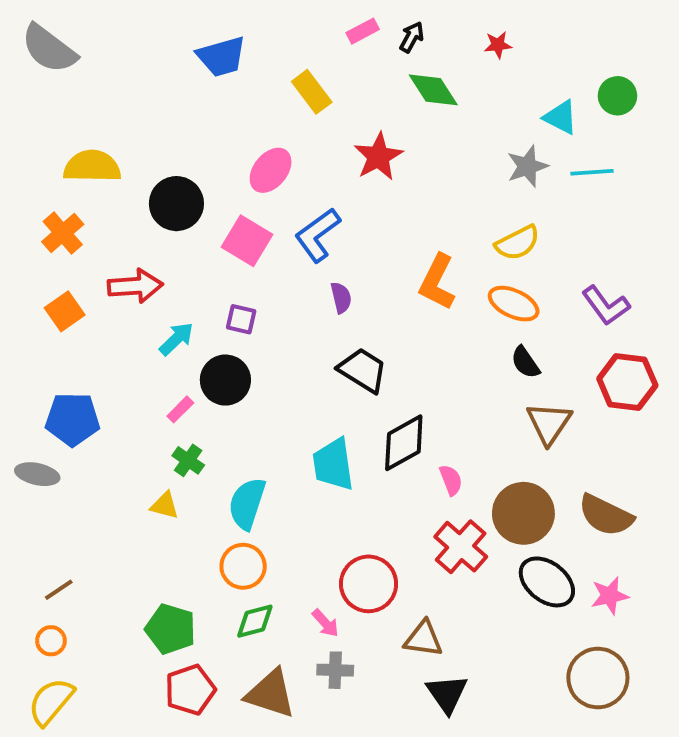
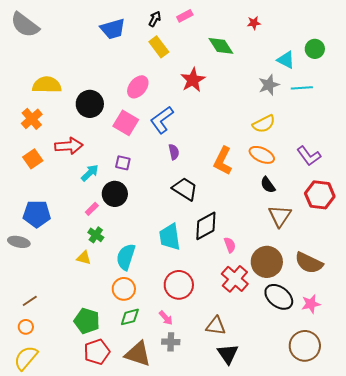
black arrow: (412, 37) -> (155, 19), moved
orange L-shape: (437, 282) -> (223, 161), moved
red circle: (369, 584) -> (179, 285), moved

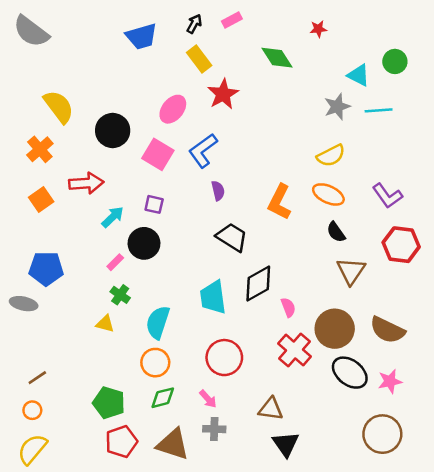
red star: (193, 80) -> (223, 94), moved
yellow semicircle: (47, 85) -> (59, 107), turned 52

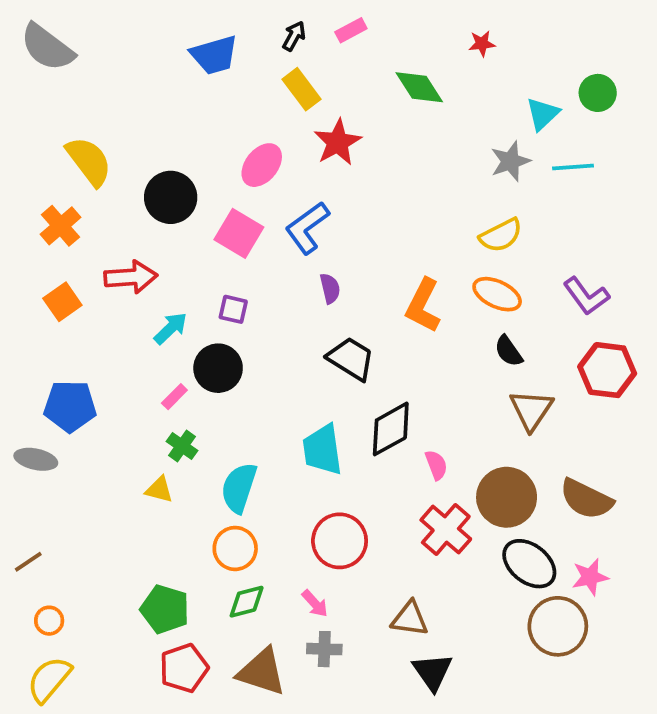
cyan triangle: (359, 75) -> (543, 114), turned 50
brown line: (37, 378) -> (28, 562), moved
brown circle: (382, 434) -> (558, 626), moved

